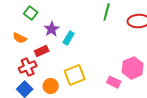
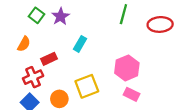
purple star: (52, 29) -> (61, 16), moved
orange semicircle: (20, 38) -> (24, 44), turned -88
pink hexagon: (133, 68) -> (127, 68), moved

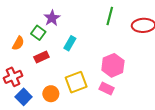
green square: (36, 15) -> (38, 33), moved
red cross: (33, 77) -> (13, 77), moved
pink rectangle: (131, 94) -> (107, 88), moved

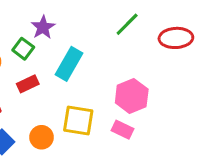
green line: (110, 16) -> (127, 24), turned 30
cyan rectangle: (70, 43) -> (69, 64), size x1.5
yellow square: (76, 82) -> (78, 120), turned 30

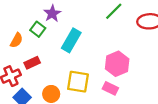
red rectangle: (28, 84) -> (32, 63), moved

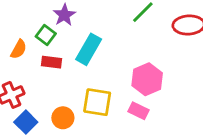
red rectangle: (32, 63) -> (51, 62), moved, turned 32

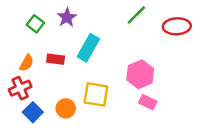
green square: (46, 35) -> (35, 24), moved
orange semicircle: (19, 49) -> (27, 63), moved
pink rectangle: (139, 111) -> (148, 102), moved

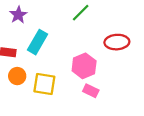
red ellipse: (177, 26) -> (117, 42), moved
orange circle: (66, 108) -> (17, 76), moved

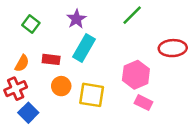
purple star: (18, 15) -> (76, 19), moved

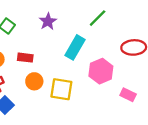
cyan rectangle: (84, 48) -> (75, 47), moved
pink rectangle: (144, 103) -> (128, 95), moved

